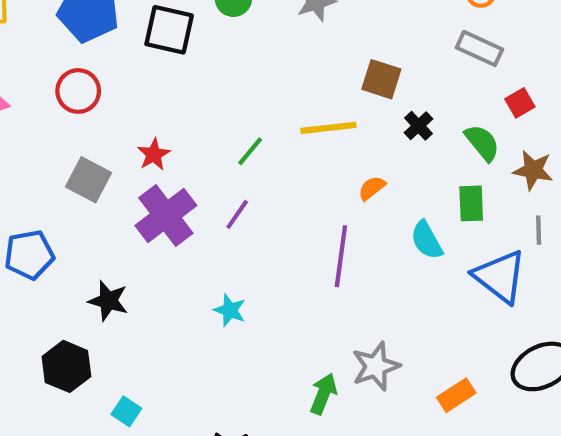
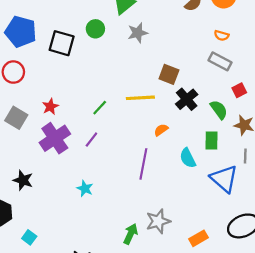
black cross: (418, 126) -> (187, 99), size x1.5

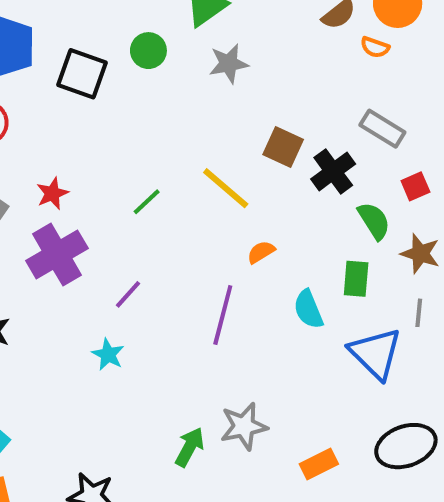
orange semicircle: (221, 35) -> (375, 47), moved
yellow line: (140, 98) -> (226, 188), turned 40
black cross: (187, 99) -> (333, 171), moved
purple line: (91, 140) -> (128, 294), moved

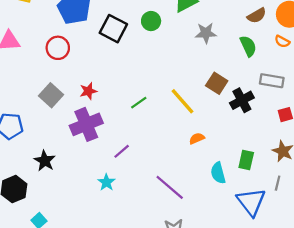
orange semicircle: (375, 47) -> (282, 41), moved
gray star: (229, 64) -> (206, 33), moved
gray rectangle: (382, 129) -> (272, 81), turned -30
green semicircle: (374, 221) -> (248, 46), moved
purple line: (223, 315) -> (170, 187), moved, turned -72

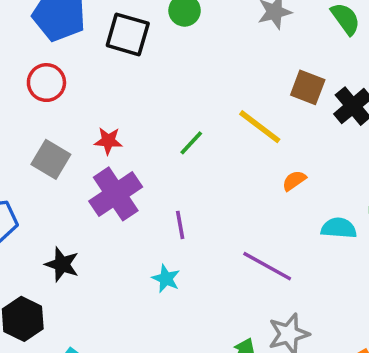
red star: (88, 91) -> (108, 141), turned 30
purple line: (122, 151) -> (180, 225), turned -48
cyan semicircle: (218, 173) -> (339, 228), turned 120

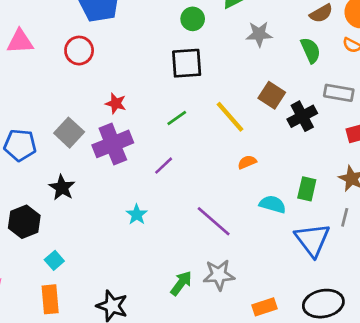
black square: (128, 34) -> (187, 63), moved, turned -32
gray square: (51, 159) -> (69, 133), moved
purple line: (180, 225) -> (164, 166), moved, turned 45

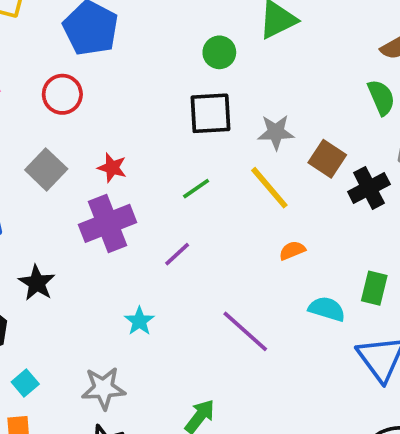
gray star: (259, 34) -> (276, 132), moved
gray square: (69, 133) -> (46, 169), moved
gray star: (219, 275) -> (103, 388), moved

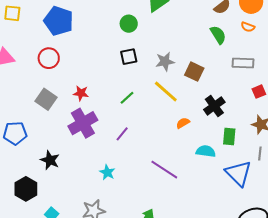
black square: (210, 113) -> (129, 57), size x0.7
black cross: (369, 188) -> (214, 106), moved

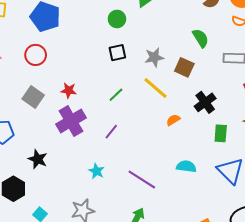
green semicircle: (218, 35) -> (201, 38), moved
cyan semicircle: (206, 151) -> (186, 166), moved
purple line: (164, 170) -> (142, 180), moved

